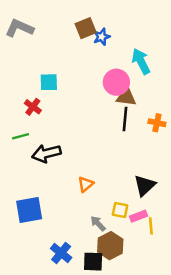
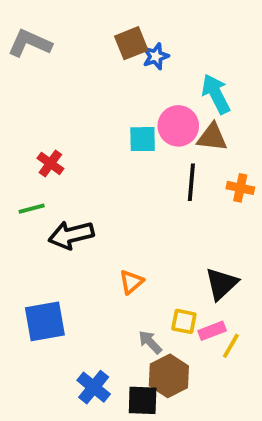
cyan square: (49, 82) -> (143, 139), moved
brown triangle: (126, 97) -> (212, 137), moved
yellow line: (151, 226) -> (231, 346), turned 35

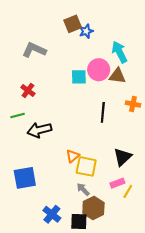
gray L-shape: (30, 43) -> (34, 50), moved
black line: (191, 182) -> (103, 112), moved
yellow square: (184, 321) -> (86, 166), moved, size x1.5

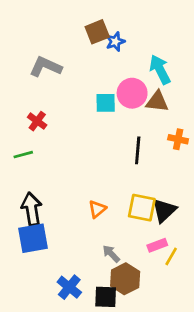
black arrow: (39, 130) -> (32, 209), moved, turned 95
yellow square: (86, 166) -> (142, 208), moved

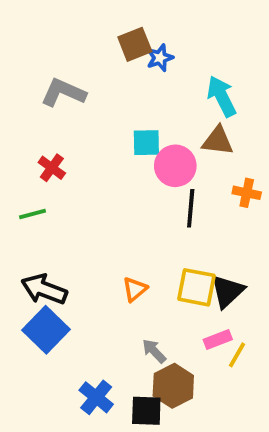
pink circle: (132, 93) -> (175, 166), moved
black arrow: (32, 209) -> (44, 289), turned -60
blue square: (33, 238) -> (46, 330), turned -36

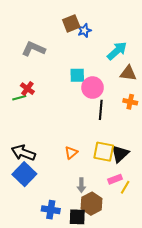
cyan arrow: (222, 96) -> (117, 51), turned 75
brown triangle: (218, 141) -> (128, 73), moved
green line: (33, 214) -> (19, 98), moved
gray arrow: (154, 351) -> (81, 185), turned -136
blue cross: (96, 397) -> (51, 210), turned -30

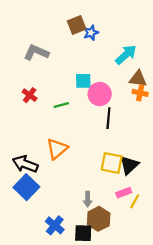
green line: (19, 98) -> (61, 105), moved
orange cross: (130, 102) -> (140, 93), moved
orange triangle: (71, 153) -> (57, 149), moved, size x1.5
blue cross: (51, 210) -> (55, 225), turned 30

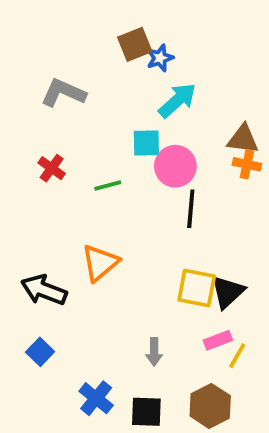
cyan arrow: (126, 55) -> (177, 100), moved
blue square: (26, 187) -> (40, 352), moved, size x0.6
brown hexagon: (99, 219) -> (210, 406), moved

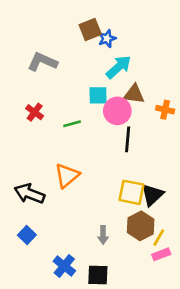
brown triangle: (243, 139) -> (134, 94), moved
pink rectangle: (218, 340) -> (161, 254), moved
brown hexagon: (210, 406) -> (141, 226), moved

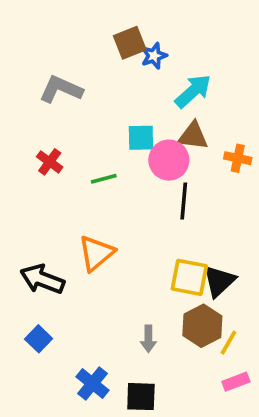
cyan arrow: (119, 67) -> (193, 91), moved
pink rectangle: (161, 254) -> (236, 382), moved

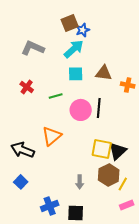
cyan arrow: (193, 91) -> (74, 49), moved
pink circle: (169, 160) -> (81, 110), moved
blue cross: (93, 384) -> (50, 206), turned 30

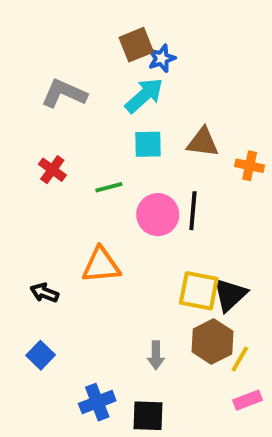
orange triangle: (52, 136) -> (101, 265), turned 35
black arrow: (23, 150) -> (44, 293), size x0.6

